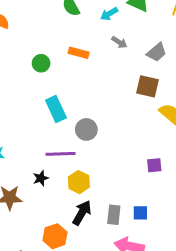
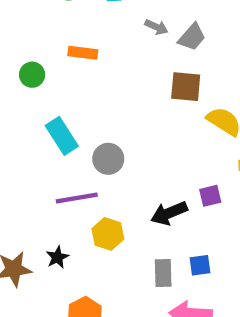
gray arrow: (119, 42) -> (156, 27), moved
black star: (41, 178) -> (57, 257), moved
black arrow: (82, 213) -> (169, 213), moved, turned -135

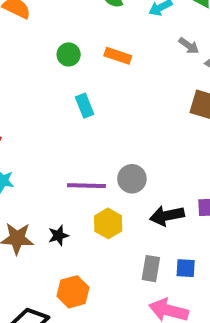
green circle: (32, 75) -> (69, 54), moved
cyan rectangle: (62, 136) -> (85, 106), moved, size x0.7
gray circle: (108, 159) -> (132, 179), moved

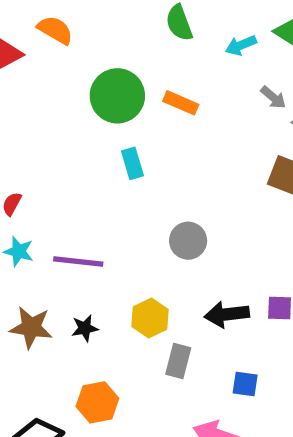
green circle: (69, 54) -> (117, 96), size x1.8
gray circle: (132, 179) -> (188, 241), moved
purple line: (86, 186) -> (78, 262), moved
gray rectangle: (151, 269) -> (178, 361), moved

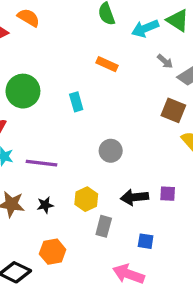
cyan arrow: (241, 45) -> (145, 28), size x1.4
green circle: (117, 96) -> (23, 91), moved

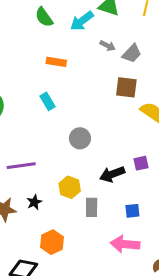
cyan rectangle: (76, 102) -> (48, 101), moved

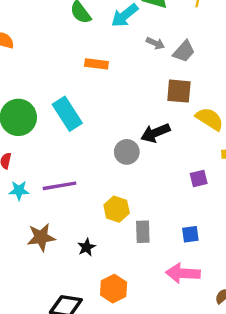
cyan rectangle: (48, 101) -> (67, 114), moved, size x1.6
black arrow: (112, 174) -> (155, 133), moved
black star: (34, 202) -> (86, 247), moved
orange hexagon: (52, 242) -> (114, 289), moved

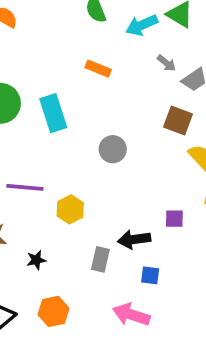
black arrow: (155, 133) -> (134, 239), moved
gray circle: (127, 152) -> (113, 149), moved
yellow hexagon: (117, 209) -> (70, 209), moved

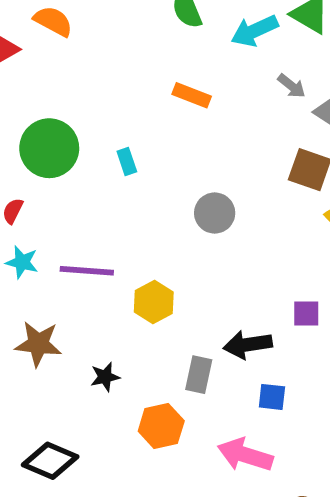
cyan rectangle: (53, 113) -> (127, 162), size x0.5
orange hexagon: (53, 311) -> (161, 426), moved

